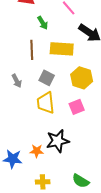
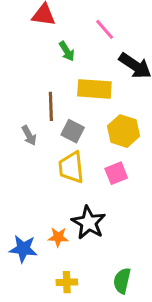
brown line: (32, 50) -> (51, 106), moved
black star: (58, 141) -> (89, 223), turned -30
green semicircle: (81, 181) -> (122, 281), turned 72

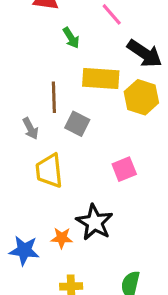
yellow hexagon: (123, 131) -> (141, 97), moved
yellow trapezoid: (71, 167) -> (49, 171), moved

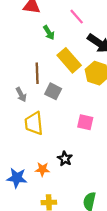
yellow rectangle: (101, 79) -> (69, 60), turned 45
pink square: (124, 169) -> (85, 122), turned 35
black star: (95, 222) -> (65, 159), size x0.6

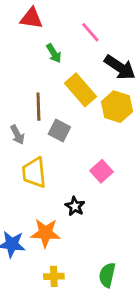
pink square: (85, 122) -> (102, 171), turned 35
black star: (65, 159) -> (75, 206), moved
orange star: (42, 169) -> (45, 233), size x1.5

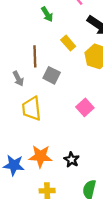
yellow rectangle: (81, 90) -> (68, 43), size x0.6
black star: (75, 206) -> (72, 160), moved

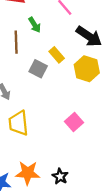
brown line: (35, 56) -> (16, 42), moved
gray square: (52, 75) -> (38, 69), moved

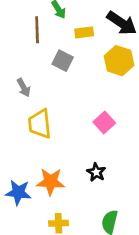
yellow rectangle: (57, 55) -> (84, 32), moved, turned -56
black star: (60, 176) -> (96, 172), moved

